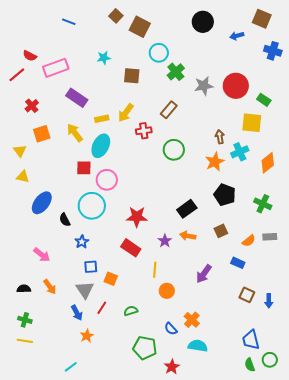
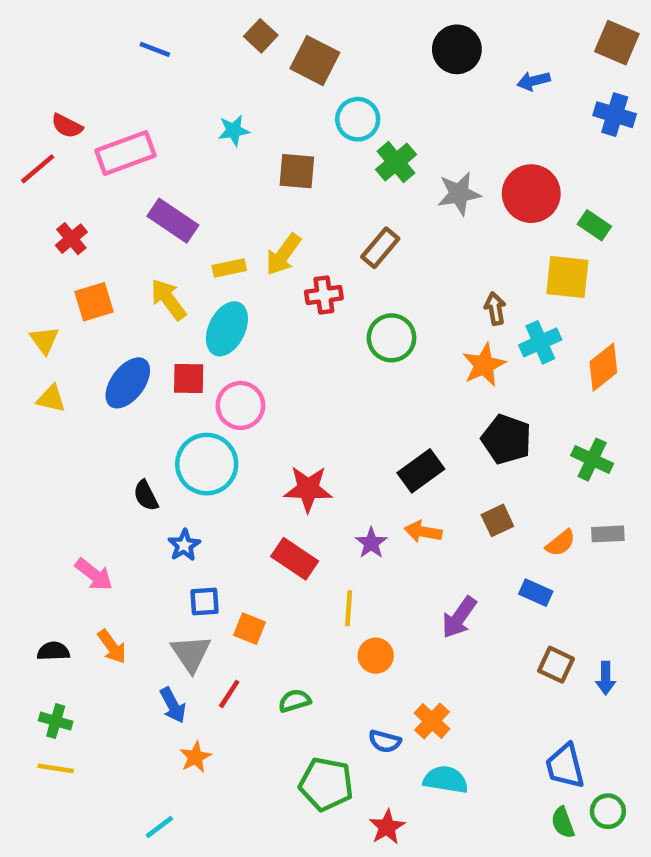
brown square: (262, 19) -> (617, 43), moved
blue ellipse: (42, 203) -> (128, 383), moved
blue semicircle: (171, 329) -> (385, 741), turned -32

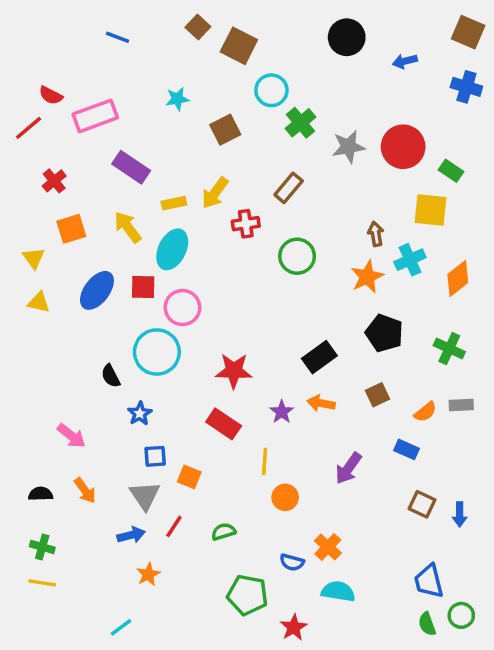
brown square: (297, 171) -> (225, 130), turned -32
blue arrow: (173, 705) -> (131, 535), turned -76

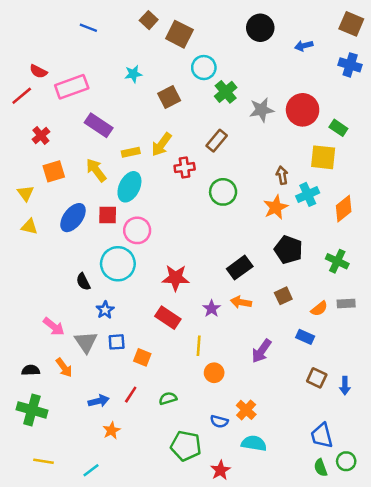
gray triangle: (145, 496) -> (86, 342), moved
green cross: (42, 547) -> (32, 410), size x1.6
yellow line: (42, 583) -> (44, 461), moved

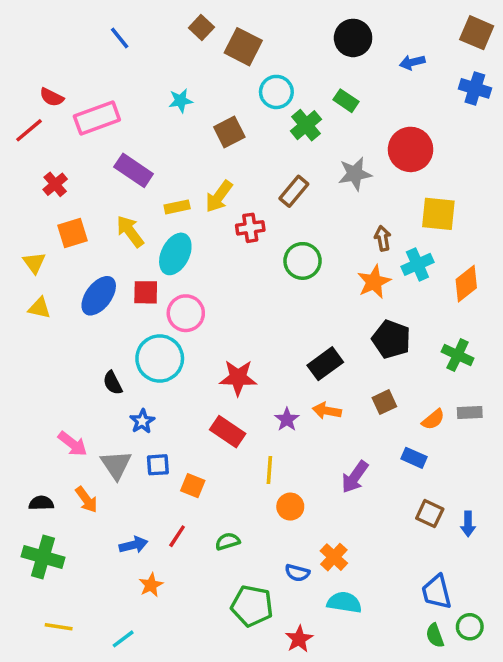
blue line: (88, 28) -> (120, 38), turned 30
gray star: (262, 110) -> (355, 174), moved
green rectangle: (338, 128) -> (346, 101), moved

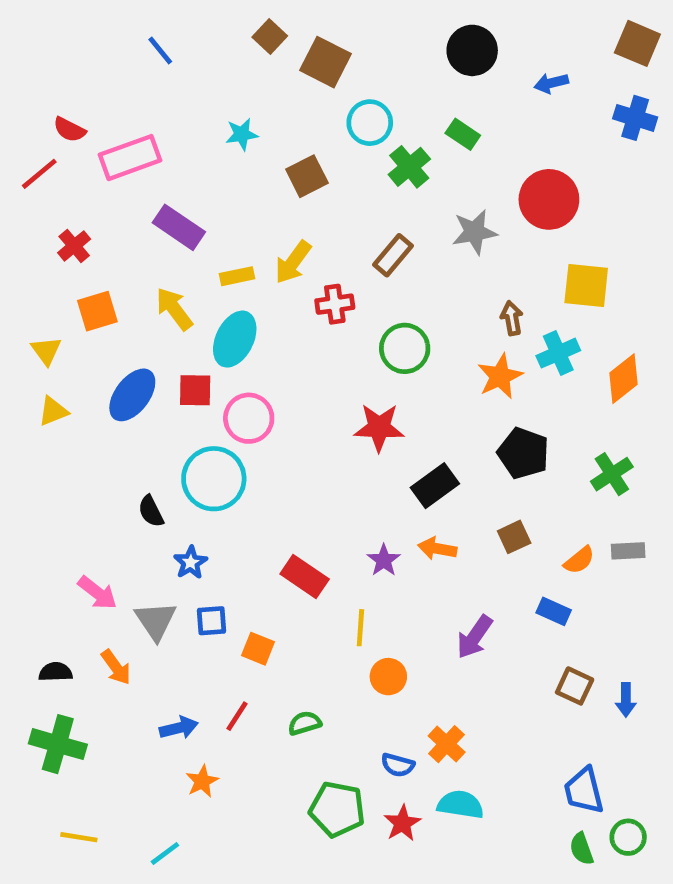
yellow triangle: (39, 308) -> (53, 411), turned -35
green cross: (458, 355) -> (612, 474), turned 32
red star: (238, 378) -> (379, 428), moved
red star: (299, 639) -> (402, 823), moved

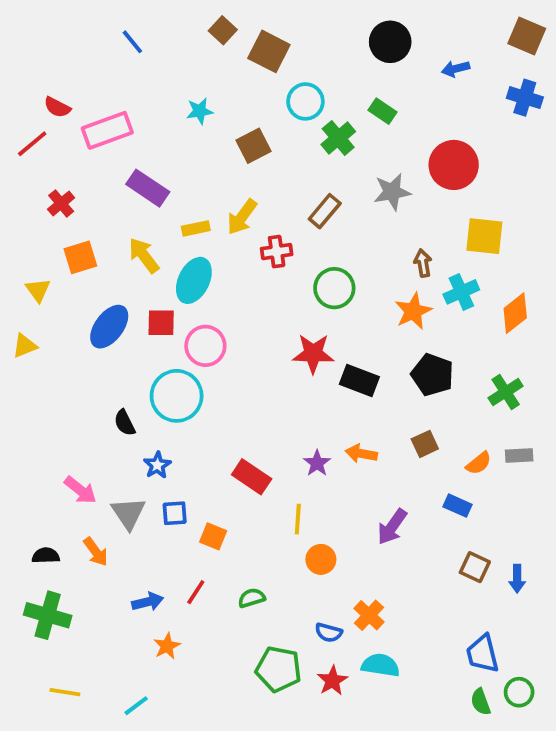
yellow triangle: (53, 411) -> (25, 346), moved
black rectangle: (435, 486) -> (359, 380), moved, turned 57

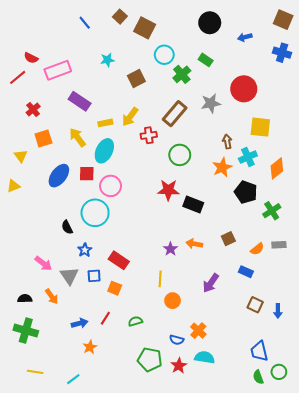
blue line: (132, 42) -> (85, 23), moved
brown rectangle: (325, 211) -> (175, 114), size x1.4
black pentagon: (432, 375) -> (246, 192), moved
red rectangle: (252, 477) -> (119, 260), moved

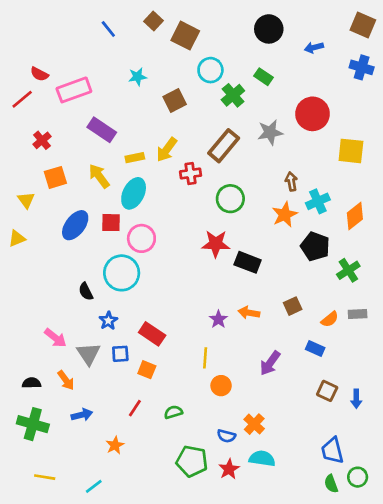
yellow square: (260, 127) -> (351, 151), moved
blue arrow: (80, 323) -> (82, 415), moved

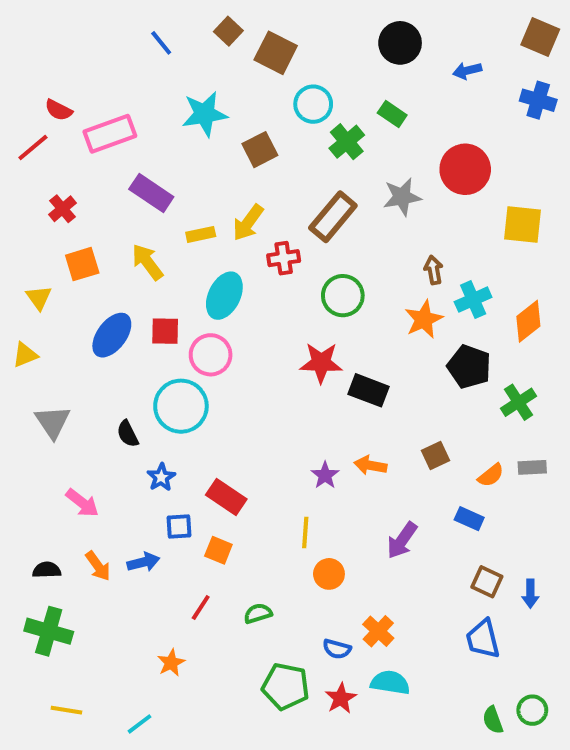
cyan star: (138, 77) -> (205, 114), size x1.6
cyan ellipse: (134, 193) -> (224, 296), moved
gray triangle: (88, 354) -> (53, 422), moved
blue arrow: (82, 415) -> (143, 562), moved
blue trapezoid: (332, 451) -> (483, 639), moved

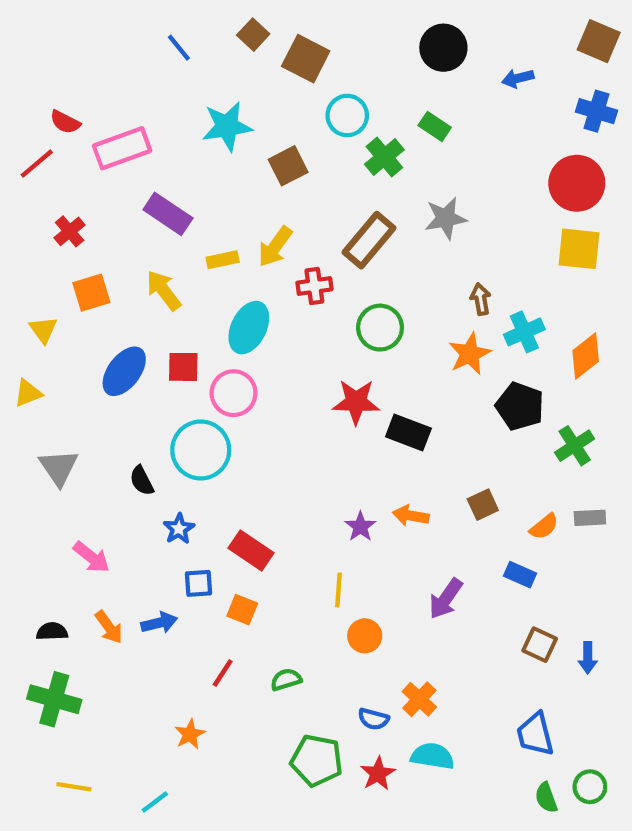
red circle: (465, 169) -> (577, 183), moved
blue trapezoid: (483, 639) -> (535, 734), moved

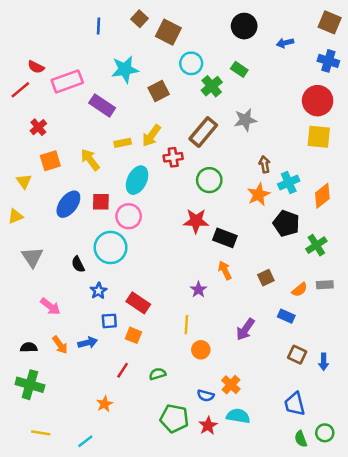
blue line: (179, 48) -> (99, 26), turned 42
purple rectangle: (168, 214) -> (102, 105), moved
orange arrow: (411, 516) -> (225, 270), moved, turned 54

